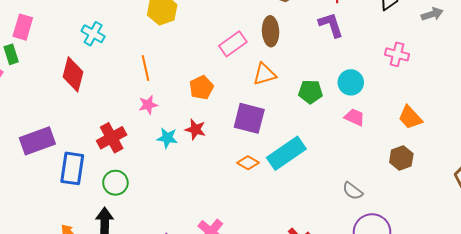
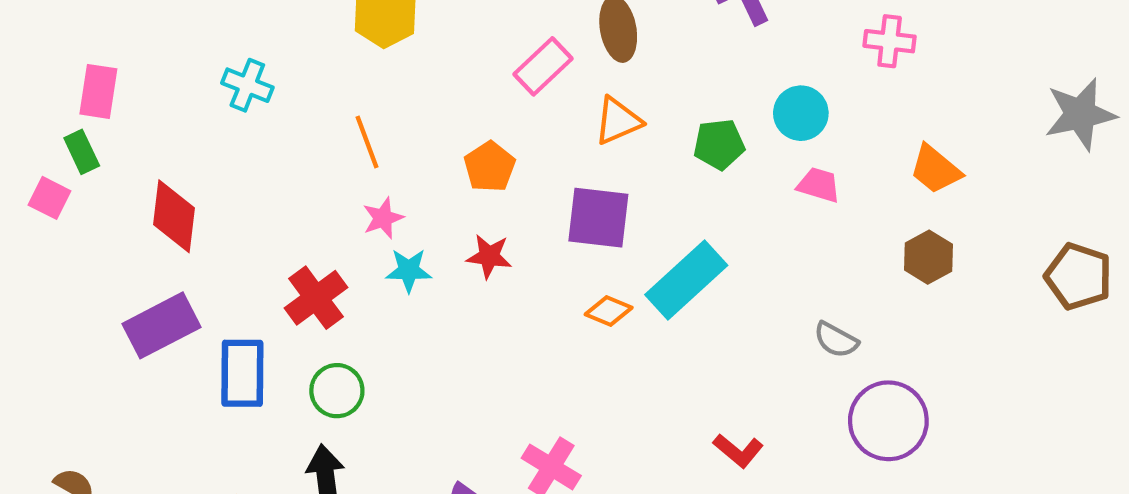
red diamond: (73, 74) -> (174, 216), moved
cyan star: (167, 138) -> (409, 270), moved

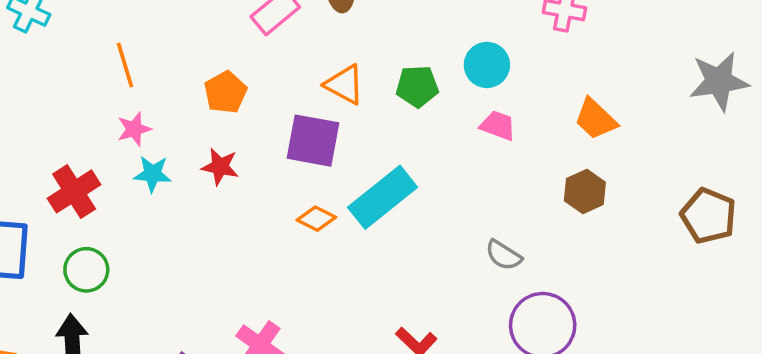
orange triangle: (618, 121) -> (345, 85), moved, turned 48

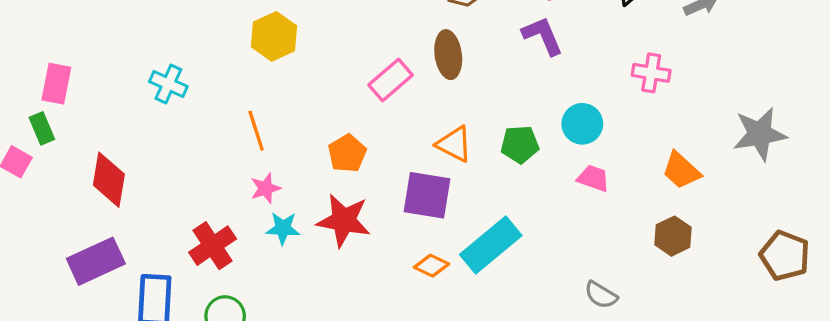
gray star: (719, 81) -> (760, 134), moved
red star: (220, 167) -> (344, 221), size x1.6

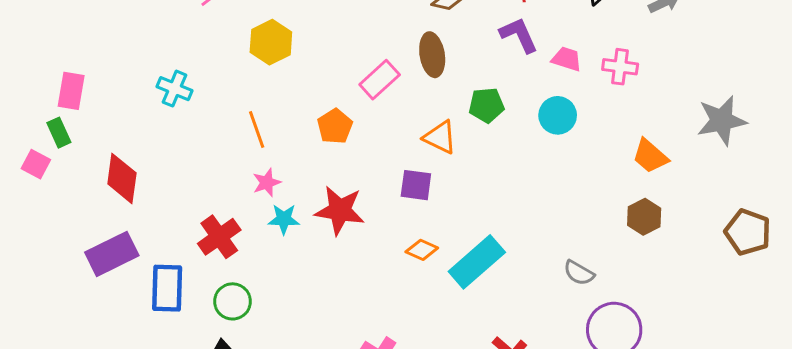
green pentagon: (520, 144) -> (486, 105), moved
orange pentagon: (347, 153) -> (335, 126), moved
pink trapezoid: (593, 178) -> (567, 59), moved
purple square: (427, 195) -> (416, 185), size x0.7
cyan rectangle: (491, 245) -> (477, 262), moved

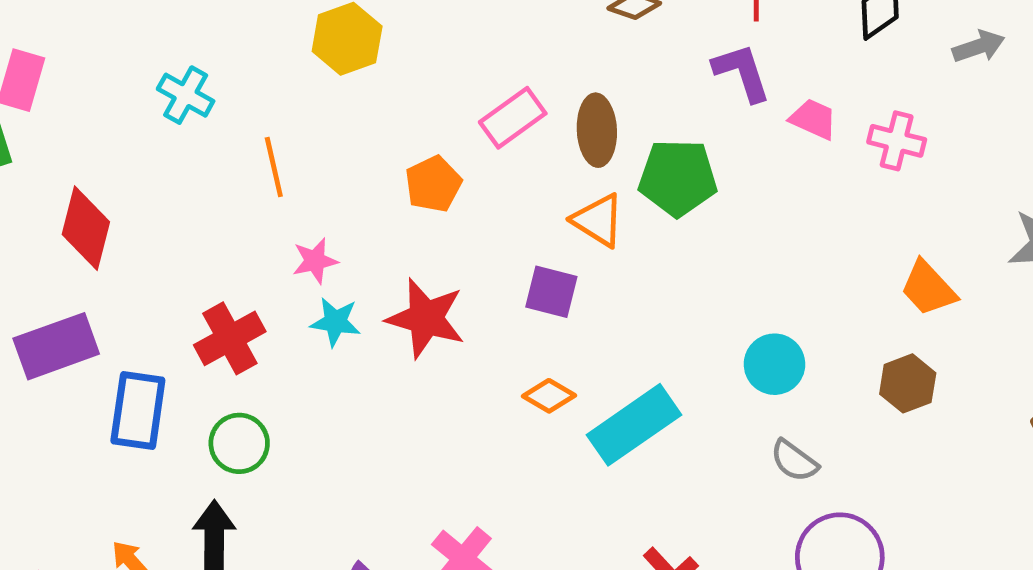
brown ellipse: (432, 55) -> (597, 130), moved
green pentagon: (486, 105) -> (678, 178), size x1.4
cyan circle: (558, 115) -> (774, 364), moved
orange line: (257, 130) -> (274, 167), moved

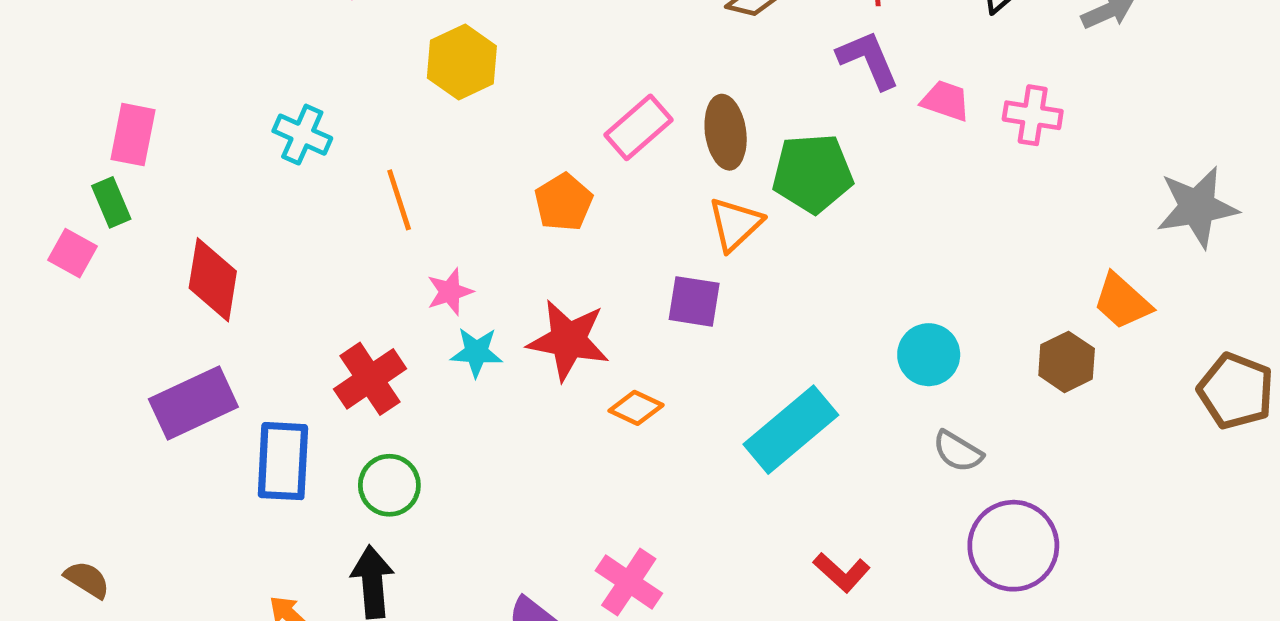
orange triangle: (598, 220) -> (735, 224), turned 50
orange trapezoid: (928, 288) -> (1122, 301), moved
orange diamond: (549, 396) -> (636, 408), moved

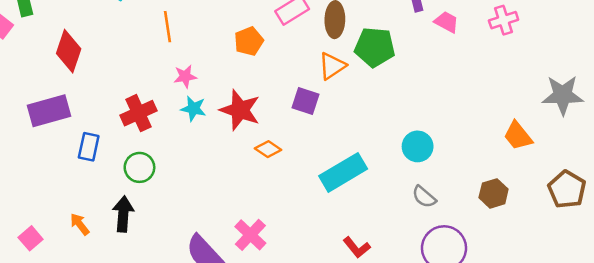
pink cross: (1033, 115) -> (504, 20), moved, turned -36
brown hexagon: (1067, 362) -> (494, 193), moved
blue rectangle: (283, 461) -> (89, 147), size x0.7

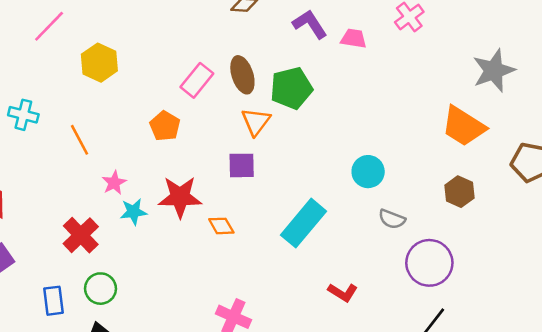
orange trapezoid: (518, 136) -> (463, 126), size x1.4
blue rectangle: (89, 147) -> (54, 301), moved
orange diamond: (268, 149) -> (221, 226), turned 45

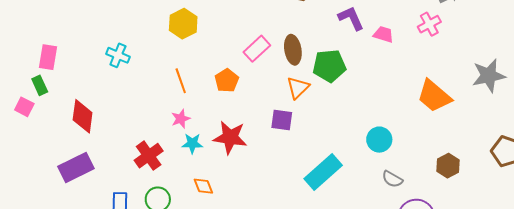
orange trapezoid: (463, 126) -> (434, 96), moved
orange line: (79, 140) -> (181, 81), moved
orange diamond: (221, 226) -> (203, 186), moved

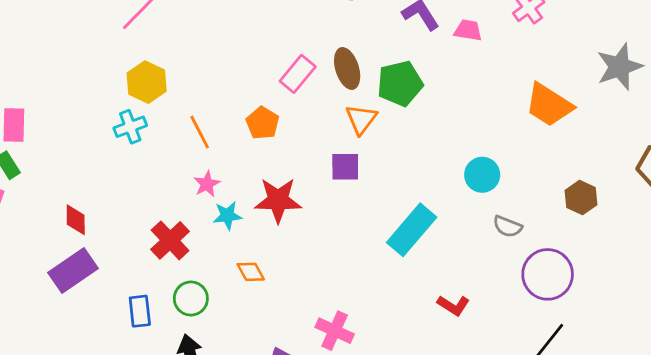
yellow hexagon: (183, 24) -> (147, 82), moved
cyan cross: (118, 55) -> (130, 127), moved, turned -35
red diamond: (83, 116) -> (76, 220), moved, size x0.7

